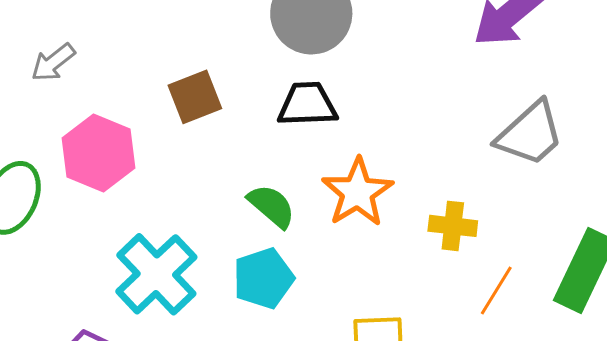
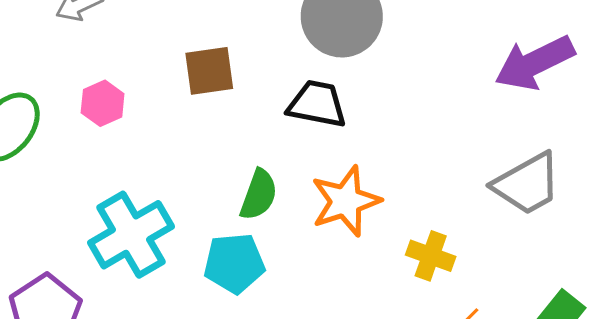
pink hexagon: (98, 153) -> (103, 103), size x0.6
green semicircle: (271, 206) -> (259, 195), turned 56

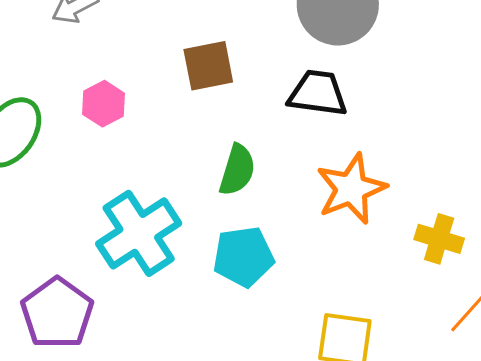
green semicircle: (259, 195) -> (237, 170), moved

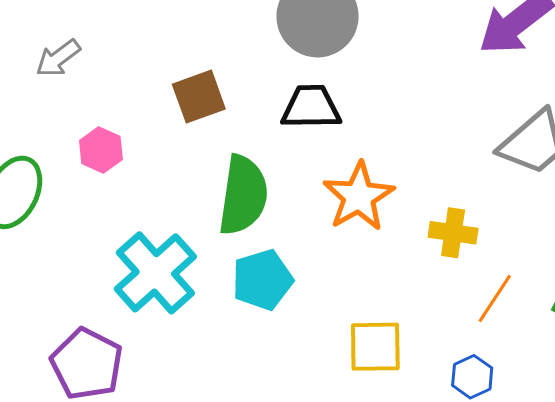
green semicircle: (237, 170) -> (243, 195), size x1.5

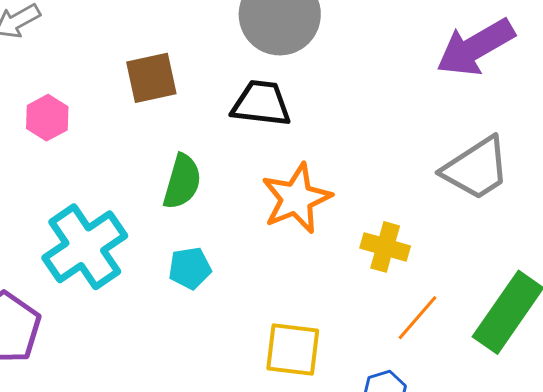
green semicircle: (243, 195) -> (182, 182), size x0.7
cyan pentagon: (262, 280) -> (190, 268), size x0.7

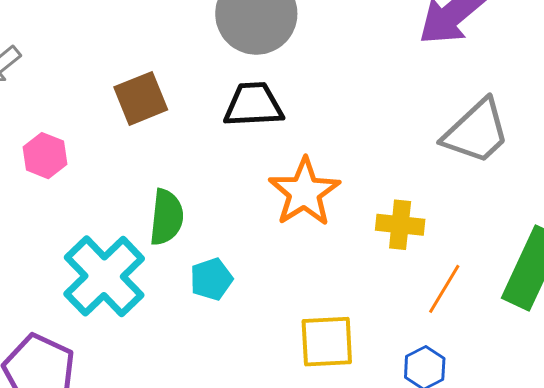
green semicircle: (182, 182) -> (166, 217), moved

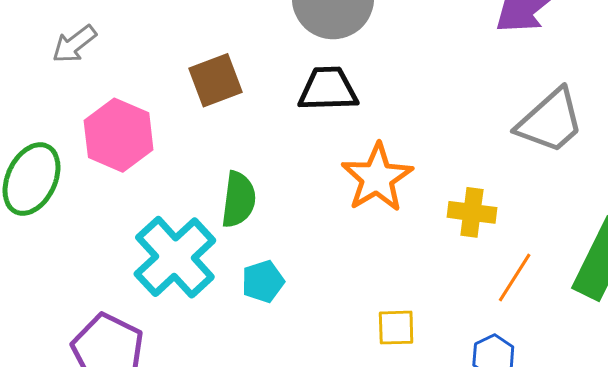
pink hexagon: (45, 156) -> (119, 135), size x1.6
cyan pentagon: (211, 279) -> (263, 282), moved
yellow square: (327, 342) -> (396, 328), size x0.7

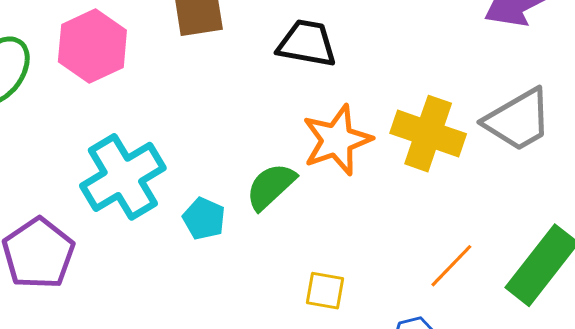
green semicircle: (239, 200) -> (271, 186), moved, turned -152
yellow cross: (472, 212) -> (428, 134), moved, size x1.5
cyan pentagon: (263, 282) -> (204, 219), turned 30

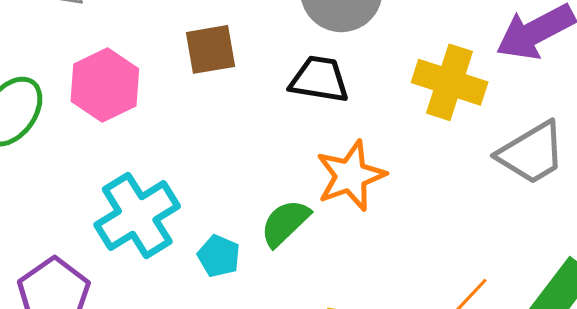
yellow cross: (428, 134) -> (450, 82), moved

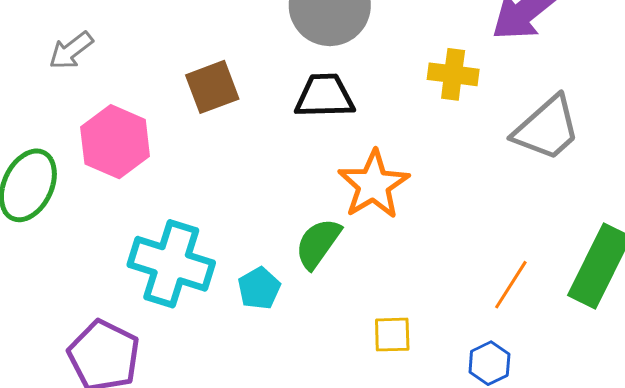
yellow cross: (450, 82) -> (453, 74), size x0.7
cyan cross: (137, 215) -> (171, 264), turned -30
cyan pentagon: (219, 256) -> (259, 288), turned 30

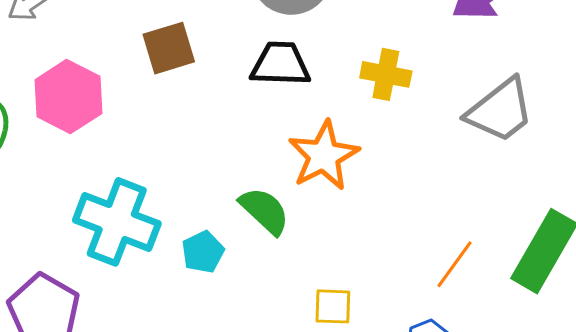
yellow cross: (453, 74) -> (386, 74), moved
green semicircle: (318, 243) -> (264, 211), turned 94

